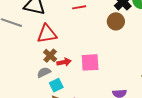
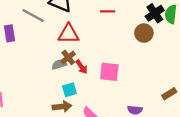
red arrow: (64, 62) -> (82, 67), turned 56
gray semicircle: (44, 72) -> (59, 64), moved

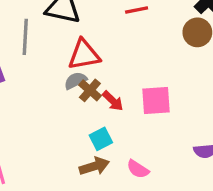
gray line: (33, 16) -> (25, 37), turned 75
gray semicircle: (59, 64) -> (75, 81), moved

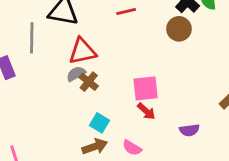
red arrow: (113, 101) -> (146, 111), moved
cyan square: (101, 139) -> (100, 123), turned -30

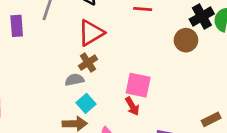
red triangle: (82, 51) -> (91, 33), turned -36
gray semicircle: (76, 74) -> (74, 80), moved

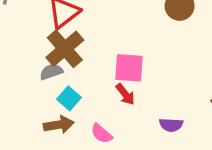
brown cross: (88, 63) -> (65, 49), size x1.6

